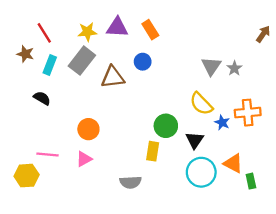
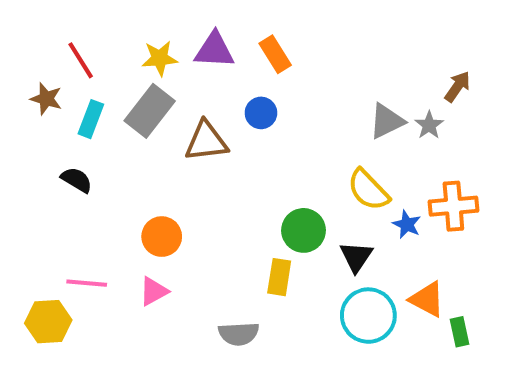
brown arrow: (263, 34) -> (457, 87), moved
gray triangle: (211, 66) -> (387, 121), turned 30

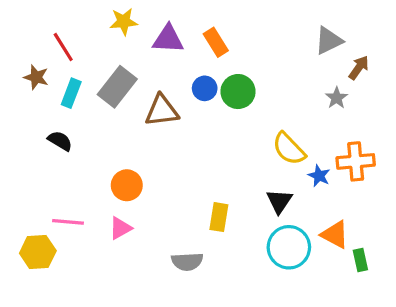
yellow star: (160, 58) -> (124, 22), moved
gray triangle: (387, 121) -> (329, 41), moved
green circle: (304, 230) -> (238, 92), moved

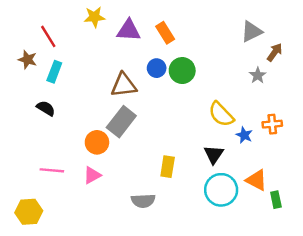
gray rectangle: (117, 87) -> (121, 122), moved
orange cross: (356, 161) -> (272, 124), size x0.7
yellow hexagon: (38, 252) -> (29, 212), moved

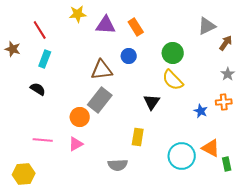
brown star: (28, 60) -> (13, 49), moved
green circle: (182, 71) -> (173, 53), moved
gray star: (258, 75) -> (228, 74), moved
yellow semicircle: (221, 114) -> (173, 80), moved
black triangle: (214, 155) -> (152, 102), moved

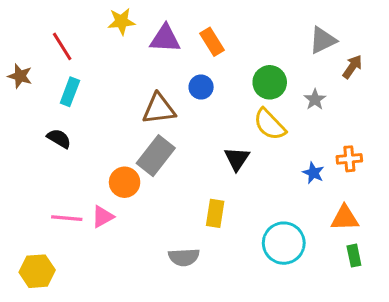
gray star: (228, 74) -> (315, 99), moved
pink triangle: (76, 144) -> (103, 217), moved
orange triangle: (211, 148) -> (345, 218), moved, turned -30

